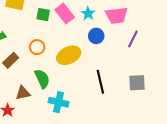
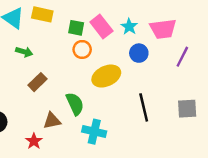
orange circle: (37, 47) -> (82, 49), moved

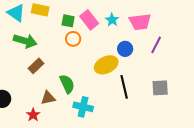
green arrow: (24, 52) -> (25, 41), size x1.6
blue circle: (139, 53) -> (125, 49), moved
yellow ellipse: (106, 76) -> (106, 65), moved

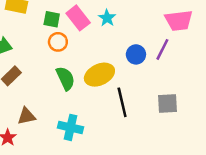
pink trapezoid: (140, 22) -> (179, 20), moved
blue circle: (125, 49) -> (136, 54), moved
green semicircle: (67, 84) -> (65, 78), moved

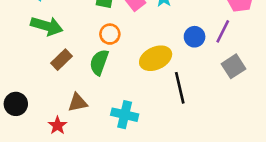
orange circle: (58, 42) -> (110, 34), moved
green semicircle: (65, 78) -> (99, 62), moved, turned -135
gray square: (167, 104) -> (233, 66), moved, turned -30

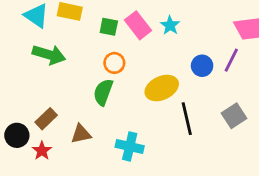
brown rectangle: (62, 60) -> (46, 119), moved
gray square: (233, 66) -> (234, 116), moved
red star: (57, 125) -> (42, 151), moved

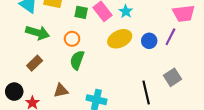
orange circle: (114, 63) -> (72, 39), moved
yellow ellipse: (162, 88) -> (120, 39), moved
brown rectangle: (46, 119) -> (35, 63), moved
black line: (187, 119) -> (146, 93), moved

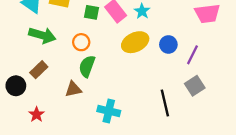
purple line: (170, 37) -> (192, 55), moved
brown triangle: (61, 91) -> (73, 89), moved
black circle: (14, 92) -> (16, 86), moved

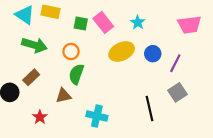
cyan star: (142, 11) -> (138, 22), moved
red star: (37, 114) -> (40, 117), moved

